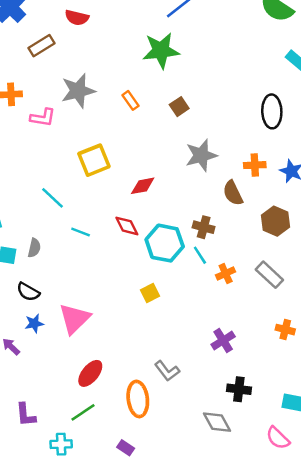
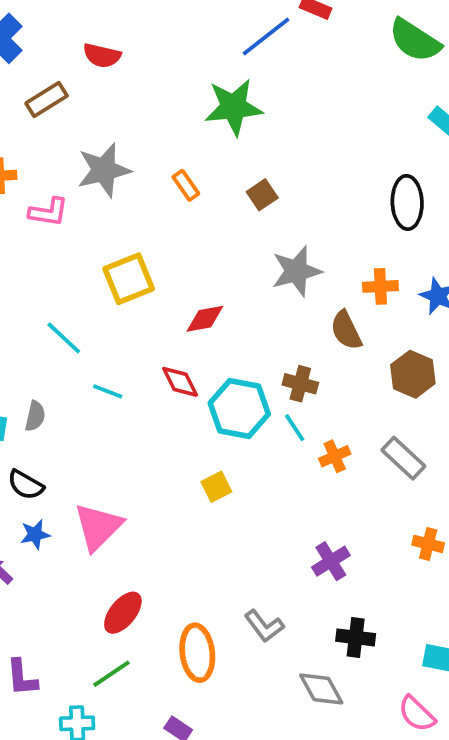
gray L-shape: (167, 371) -> (264, 626), moved

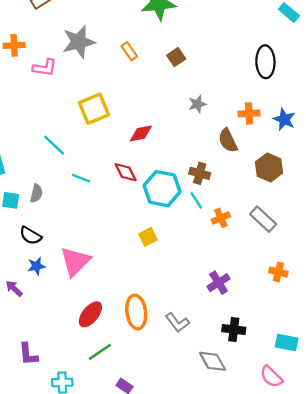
gray star: (297, 271) -> (197, 104), size x0.6
orange ellipse: (197, 653) -> (136, 312), moved
green line: (111, 674) -> (100, 352), moved

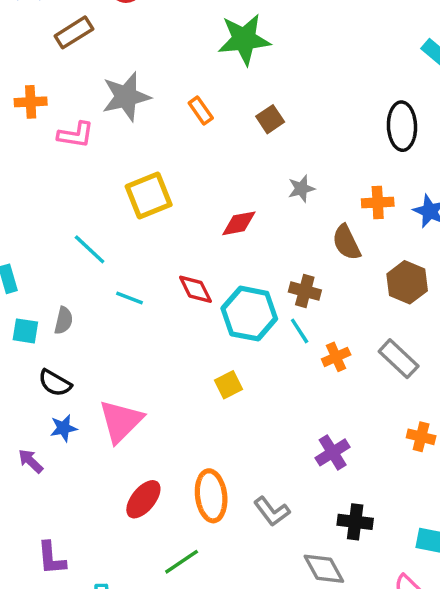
red diamond: (141, 133) -> (239, 223), moved
green line: (100, 352) -> (182, 562), moved

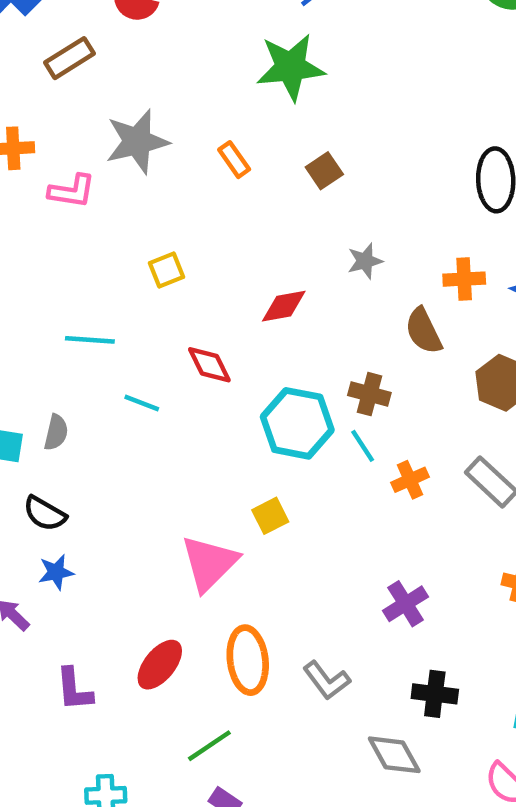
yellow square: (149, 196) -> (167, 270), size x0.6
cyan line: (90, 249) -> (90, 340), turned -39
red diamond: (195, 289) -> (209, 365), moved
pink triangle: (121, 421) -> (209, 563), moved
purple L-shape: (51, 558) -> (74, 689), moved

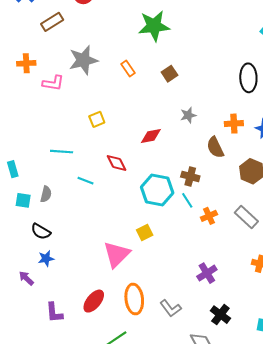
black cross: (435, 694) -> (220, 315), turned 30

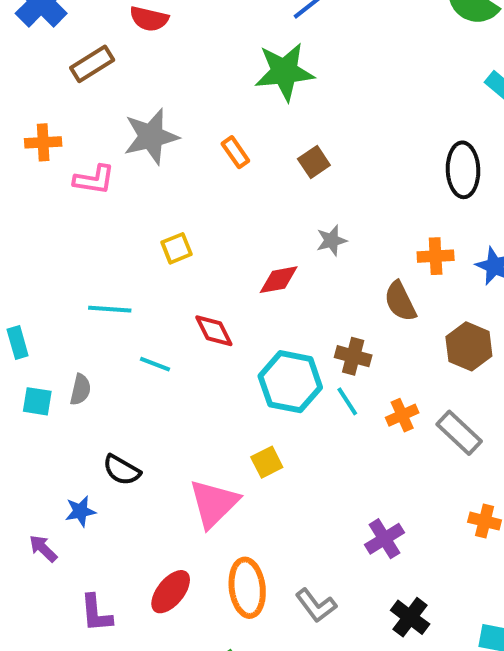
gray star: (188, 115) -> (332, 240), moved
orange cross: (209, 216) -> (402, 415), moved
black semicircle: (41, 232) -> (122, 470), moved

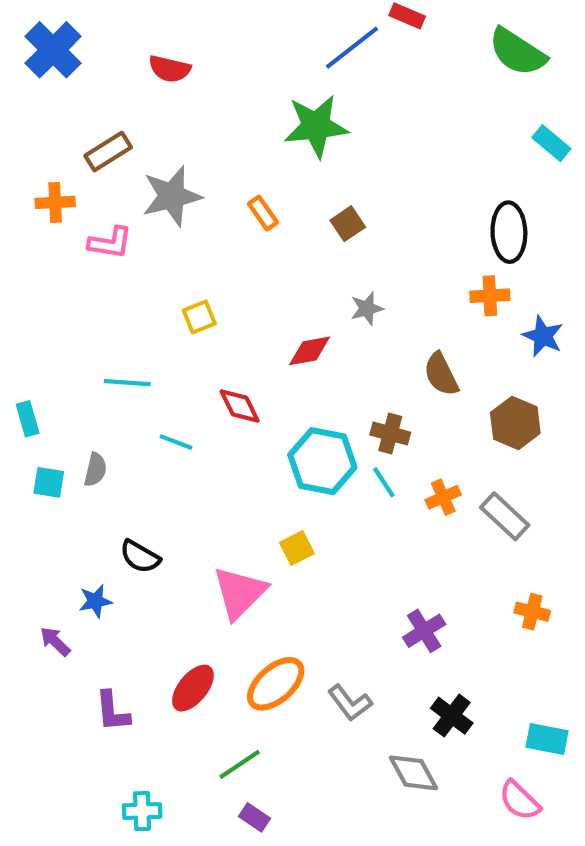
brown rectangle: (92, 64) -> (108, 152), moved
orange cross: (436, 256) -> (490, 296), moved
orange ellipse: (247, 588) -> (276, 684), turned 56

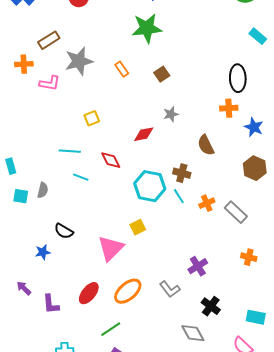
cyan line: (127, 383) -> (70, 151), moved
brown hexagon: (515, 423) -> (255, 168), moved
purple arrow: (55, 641) -> (24, 288), moved
gray L-shape: (350, 703) -> (170, 289), moved

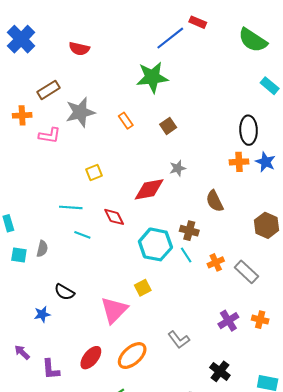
blue star: (254, 127) -> (265, 162), moved
red diamond: (144, 134) -> (149, 189), size x1.4
purple cross: (198, 266) -> (228, 321), moved
gray L-shape: (170, 289) -> (179, 340), moved

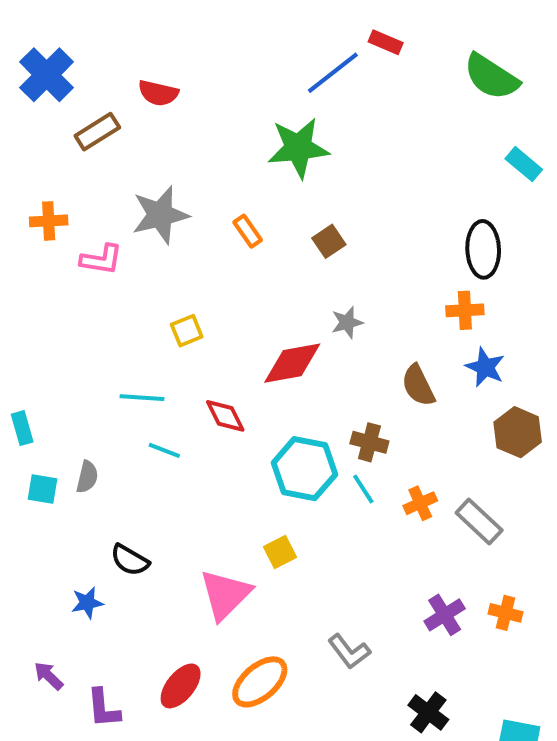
brown rectangle: (49, 90) -> (97, 132), moved
blue star: (265, 162) -> (485, 367), moved

